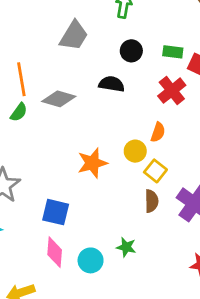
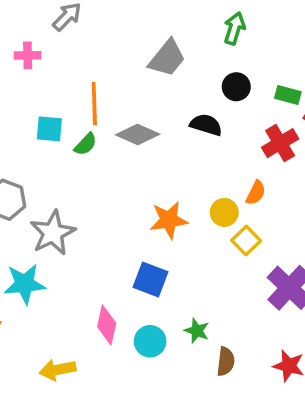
brown semicircle: (151, 201) -> (226, 362), moved
blue square: (56, 212) -> (150, 280), moved

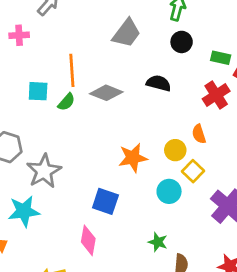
black circle: (236, 87) -> (182, 42), moved
orange semicircle: (256, 193) -> (199, 134), turned 138
blue square: (150, 280) -> (105, 201), moved
cyan circle: (150, 341) -> (169, 191), moved

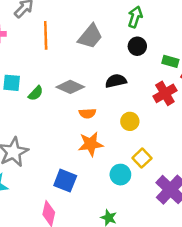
orange line: (72, 70) -> (46, 35), moved
black semicircle: (159, 83) -> (116, 81), turned -30
orange semicircle: (199, 134) -> (87, 113), moved, turned -77
yellow circle: (175, 150) -> (130, 121), moved

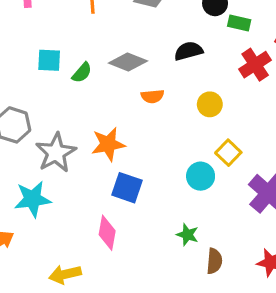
green rectangle: (170, 61) -> (239, 23), moved
orange star: (91, 144) -> (108, 144), moved

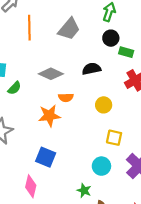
green semicircle: (82, 73) -> (14, 88), moved
orange star: (108, 144) -> (49, 116), moved
yellow square: (228, 153) -> (114, 138), turned -35
cyan circle: (201, 176) -> (101, 166), moved

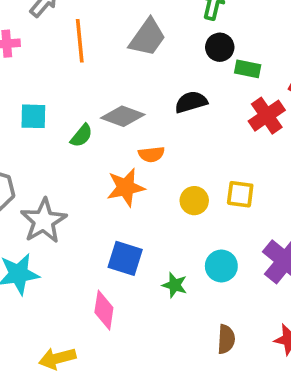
green semicircle: (14, 88) -> (81, 136), moved
yellow circle: (104, 105) -> (194, 201), moved
yellow square: (114, 138) -> (240, 194), moved
green star: (84, 191) -> (175, 285), moved

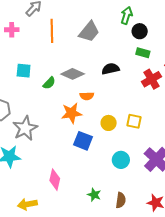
black circle: (220, 47) -> (140, 31), moved
blue square: (125, 258) -> (83, 141), moved
green star: (175, 285) -> (94, 195), moved

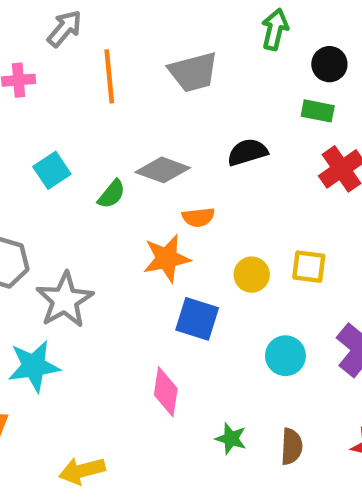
black circle: (140, 31) -> (329, 64), moved
gray trapezoid: (89, 32) -> (193, 72), turned 40
cyan square: (24, 71) -> (52, 170), turned -35
pink diamond: (55, 180) -> (166, 392), moved

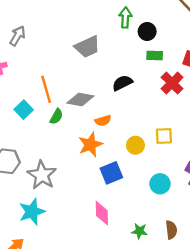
black circle: (329, 64) -> (147, 31), moved
orange line: (109, 76) -> (46, 89), moved
blue square: (197, 319) -> (111, 173), turned -30

